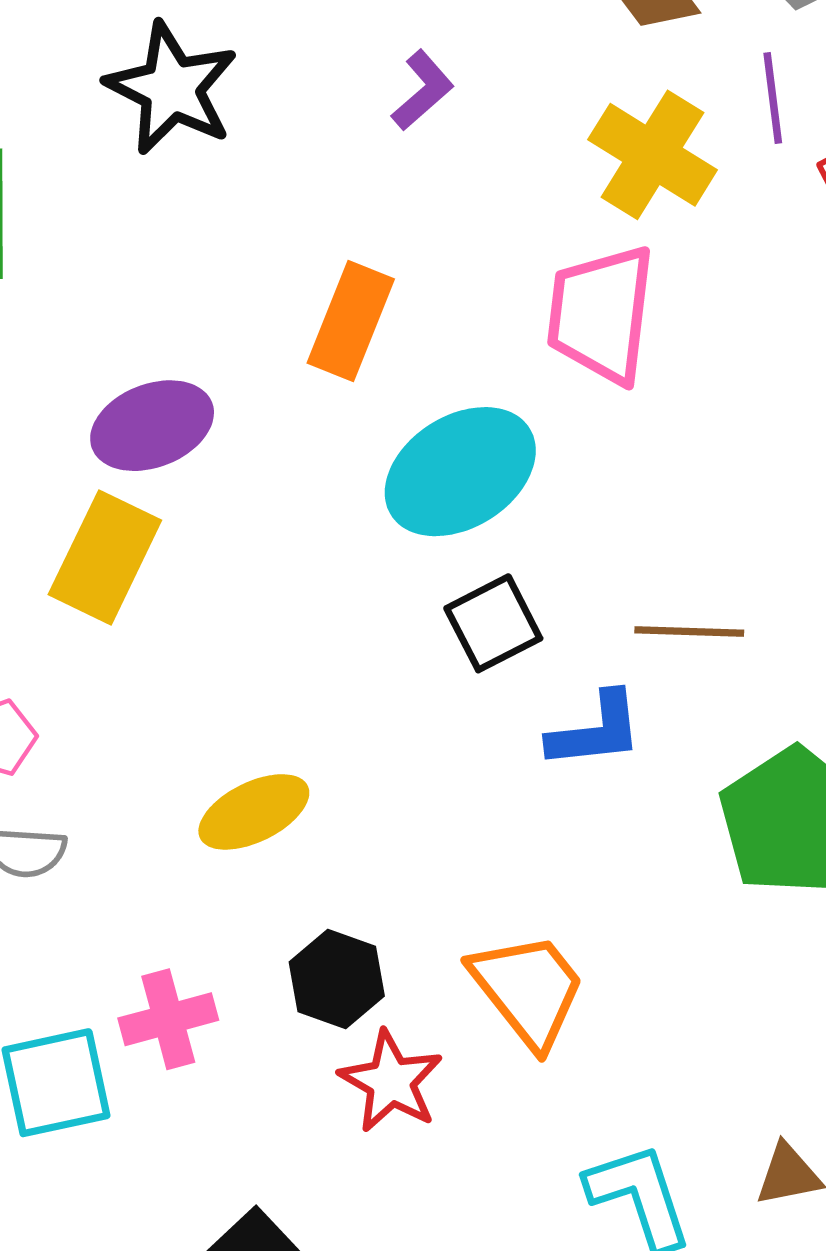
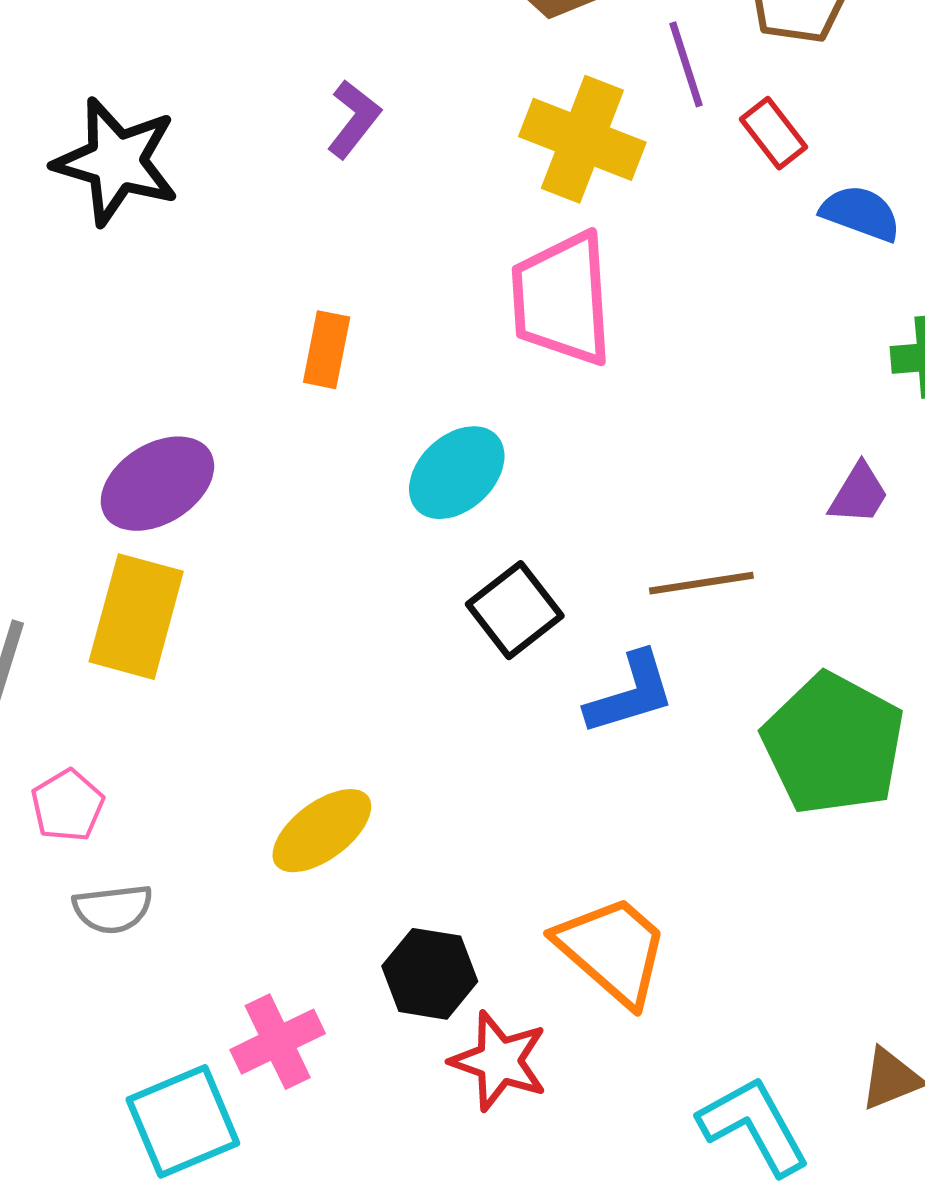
orange rectangle: (351, 321) -> (327, 350), size x0.7
cyan ellipse: (460, 472) -> (457, 473), size x0.7

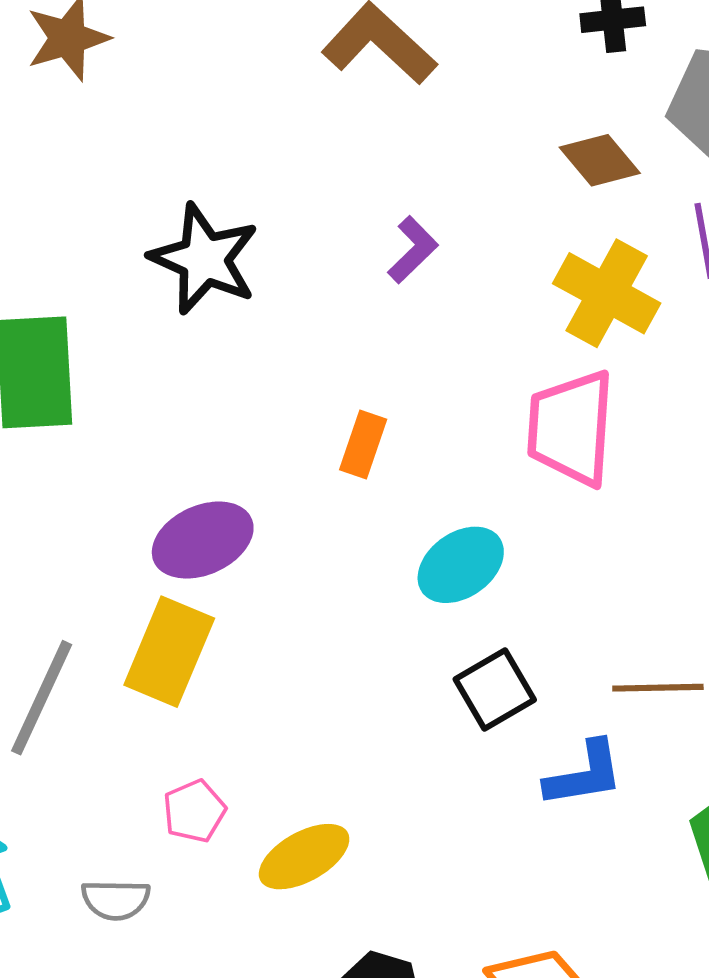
pink pentagon: (67, 806) -> (194, 811), moved

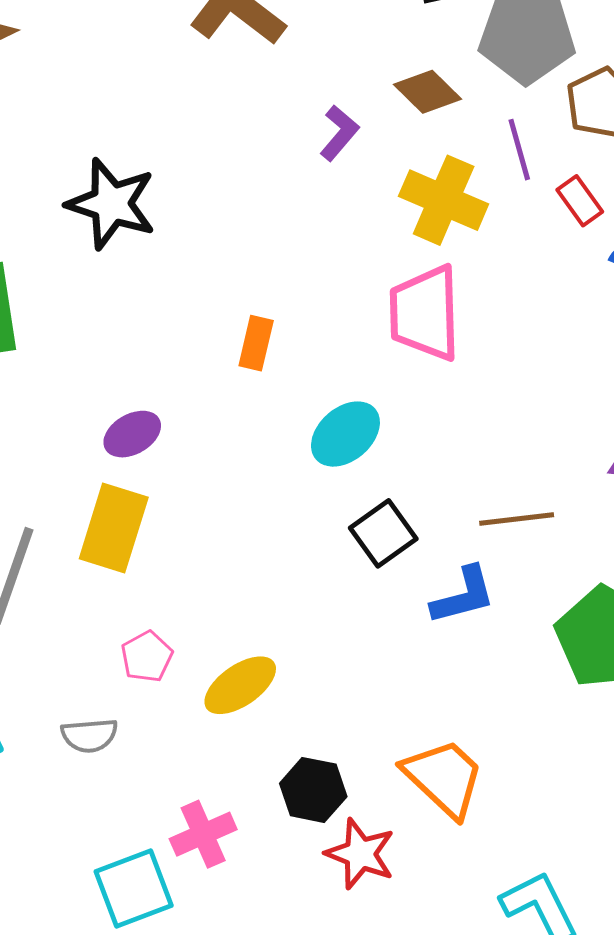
purple L-shape: (413, 250) -> (339, 133), moved
purple ellipse: (203, 540) -> (132, 434), size x0.7

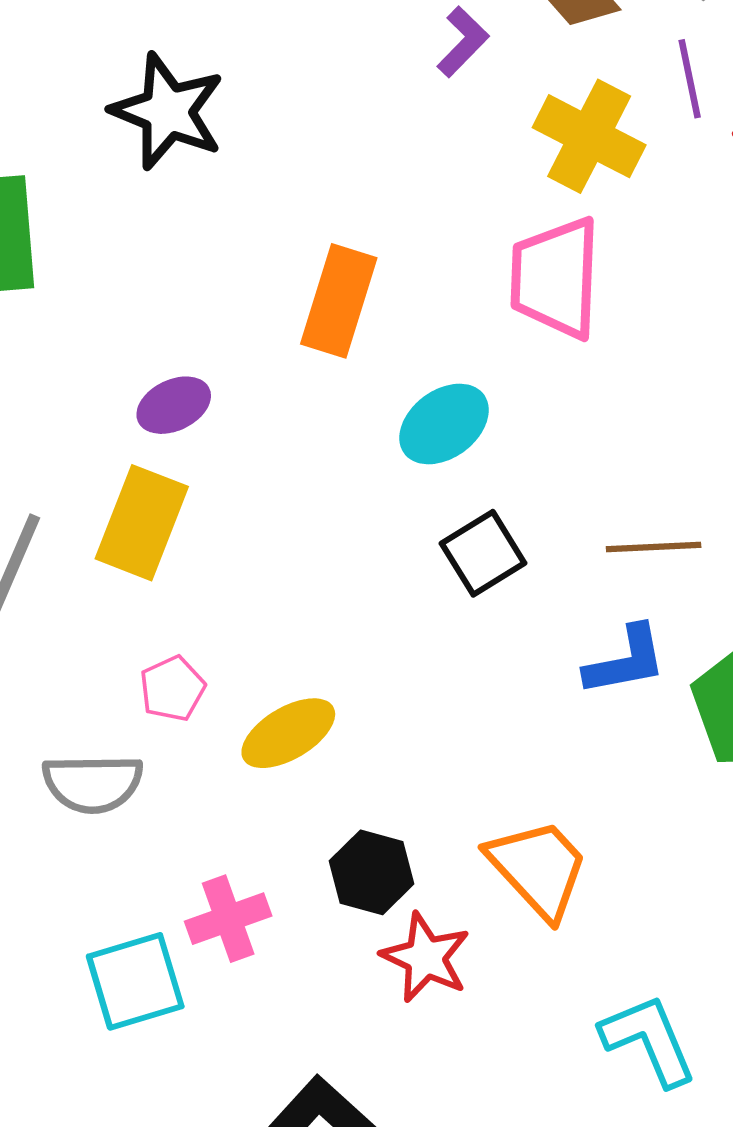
orange rectangle: (256, 343) -> (339, 301), size x1.6
blue L-shape: (463, 596) -> (626, 661), moved
gray semicircle: (89, 735) -> (93, 783), size x1.4

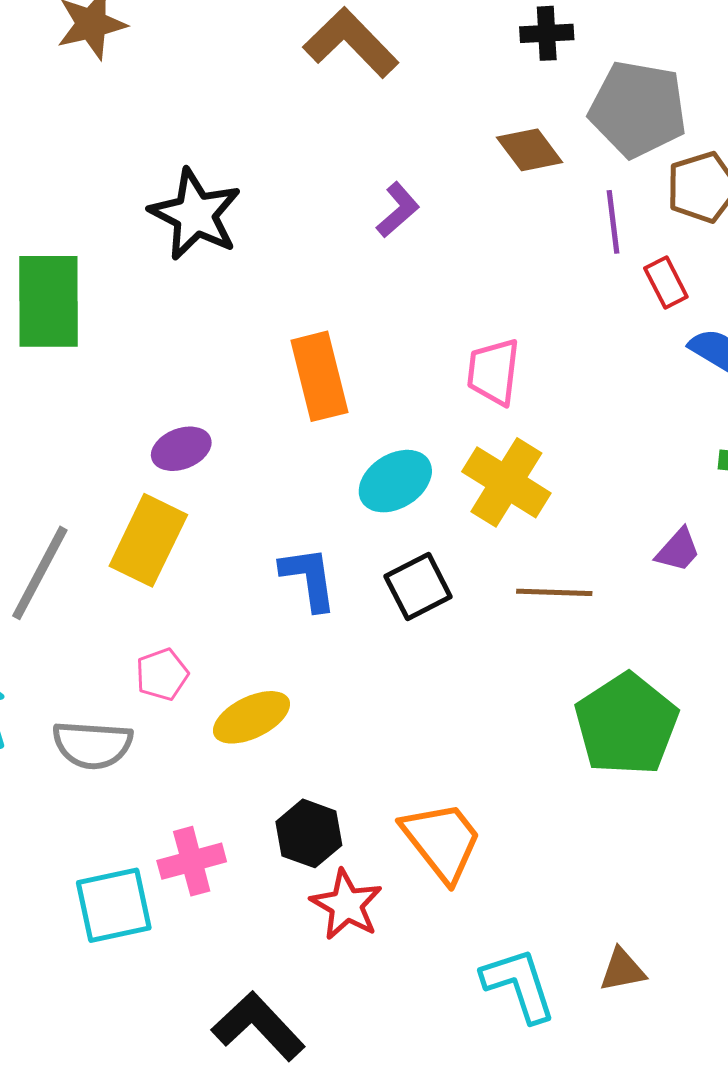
purple L-shape: (463, 42) -> (398, 210), moved
yellow cross: (589, 136) -> (506, 482), moved
pink trapezoid: (555, 278) -> (493, 372), size x0.7
orange rectangle: (339, 301) -> (319, 376), turned -36
blue L-shape: (626, 661) -> (309, 578), moved, turned -92

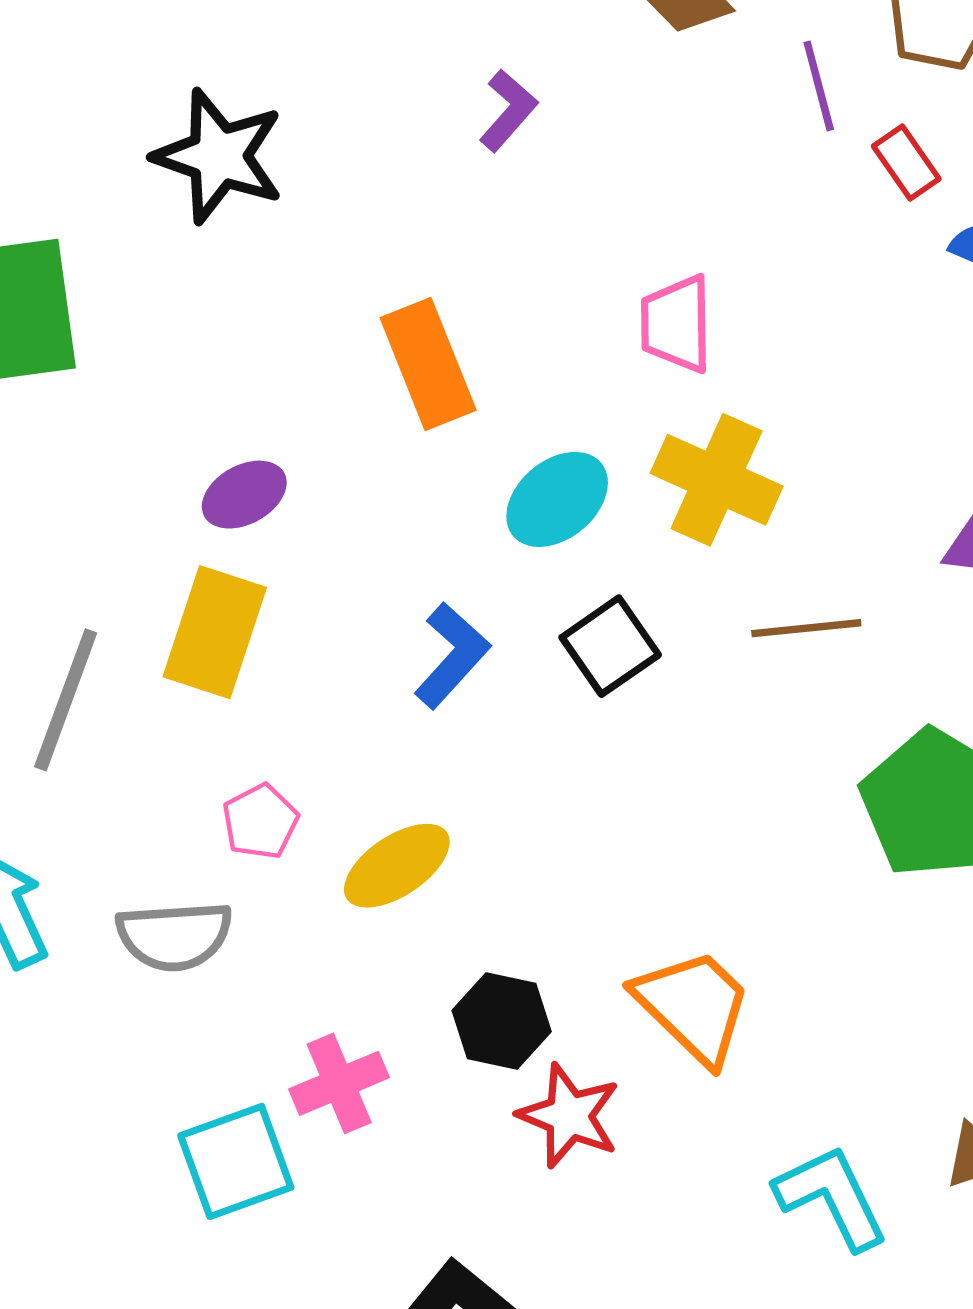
blue L-shape: (309, 578) -> (452, 655), turned 58

